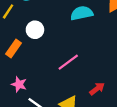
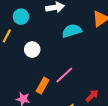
orange rectangle: (14, 48) -> (43, 86), moved

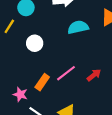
red arrow: (92, 96) -> (94, 75), moved

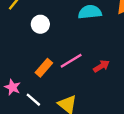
pink star: (20, 94) -> (12, 87), moved

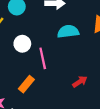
pink line: (71, 61) -> (43, 58), moved, turned -70

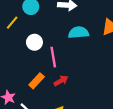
red arrow: (80, 82) -> (61, 81), moved

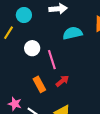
orange rectangle: (37, 81) -> (39, 84), turned -63

